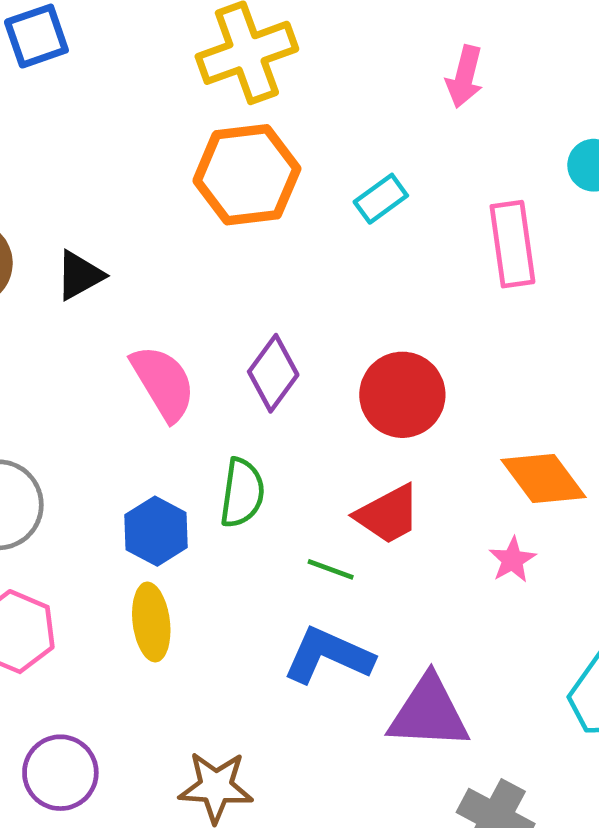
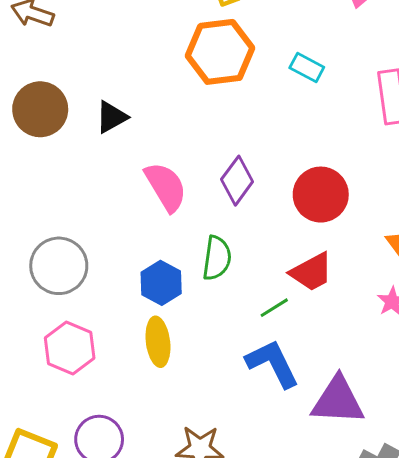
cyan rectangle: (381, 199) -> (307, 67), turned 64
green line: (331, 569) -> (274, 308), turned -52
blue L-shape: (328, 655) -> (273, 363), turned 40

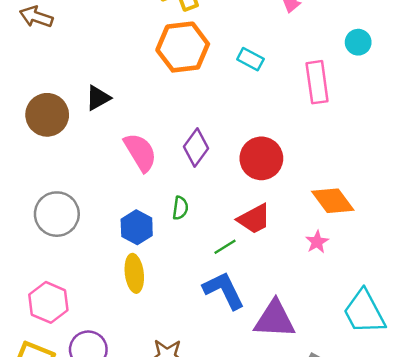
brown circle: (40, 109) -> (47, 115), moved
green semicircle: (217, 258) -> (180, 208), size x0.7
pink hexagon: (70, 348) -> (48, 302), moved

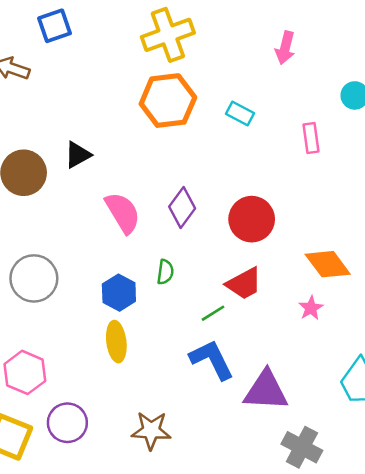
pink rectangle: (317, 82) -> (311, 138), size x0.7

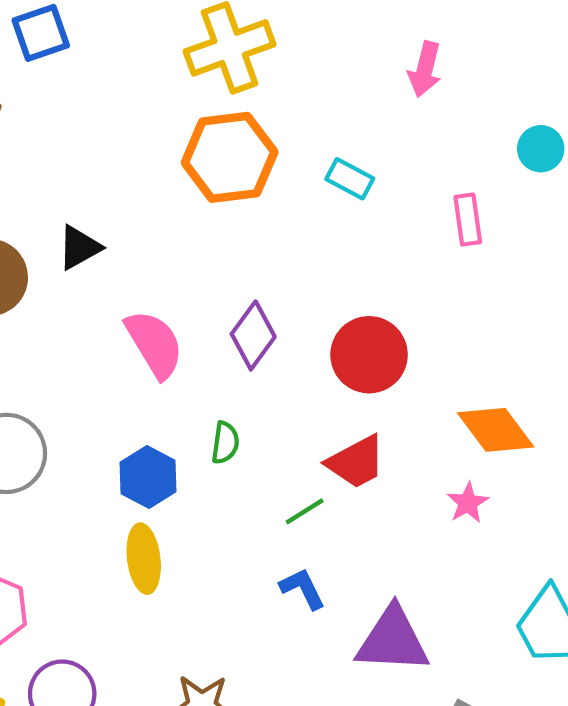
blue L-shape: (212, 360) -> (303, 589), size x0.6

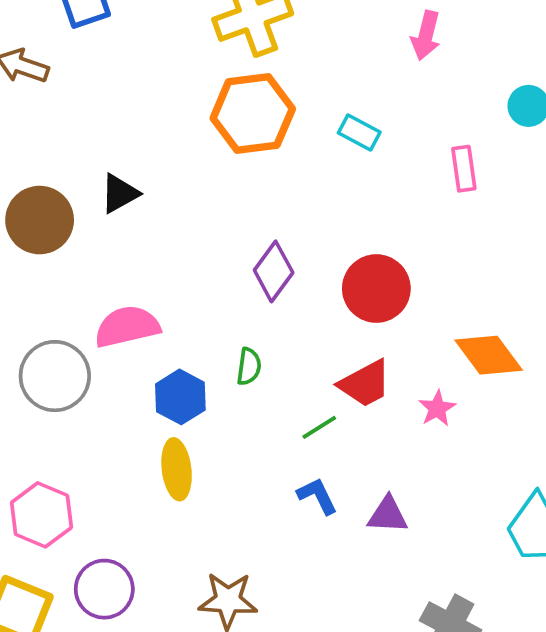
pink semicircle: (154, 344) -> (127, 327), moved, turned -72
pink star: (468, 503) -> (437, 408), moved
purple triangle: (393, 640) -> (388, 515), moved, size x0.6

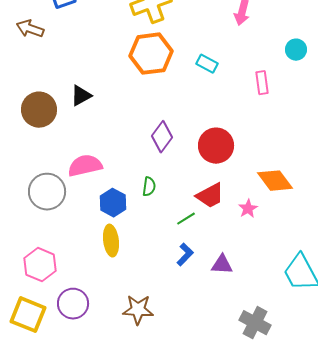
blue L-shape: (317, 496) -> (185, 255), turned 70

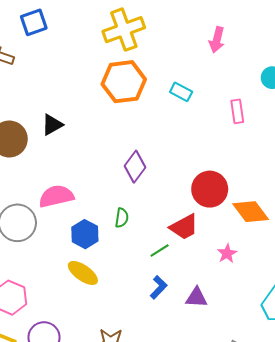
red circle: (216, 146) -> (210, 189), moved
pink star: (248, 209) -> (227, 254), moved
yellow ellipse: (111, 241) -> (83, 273), turned -48

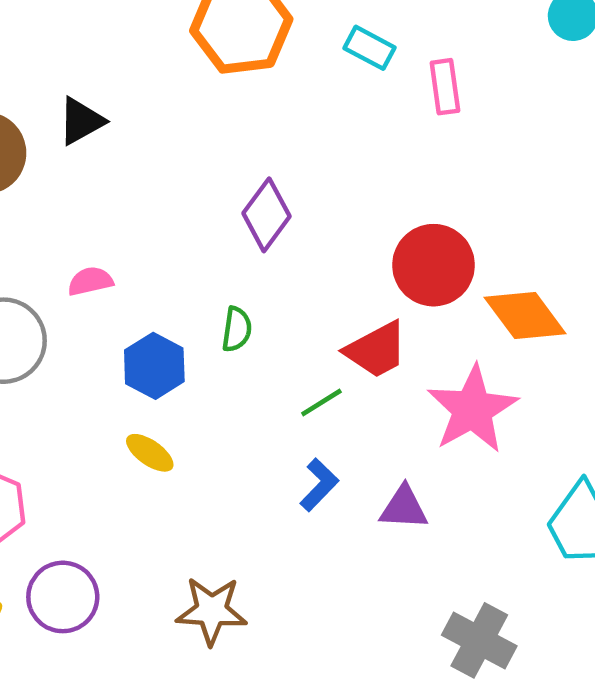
pink rectangle: (237, 111) -> (445, 87), moved
pink semicircle: (56, 196) -> (90, 281), size x0.6
pink star: (227, 254) -> (472, 409), size x2.0
yellow ellipse: (83, 273) -> (150, 453), size x0.7

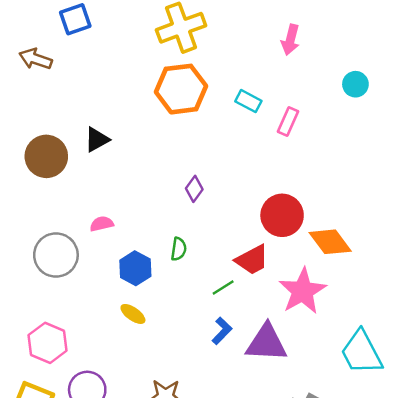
pink rectangle: (445, 87) -> (288, 121), turned 32
purple diamond: (266, 215) -> (194, 189), size x0.7
purple triangle: (404, 508) -> (266, 343), size x1.6

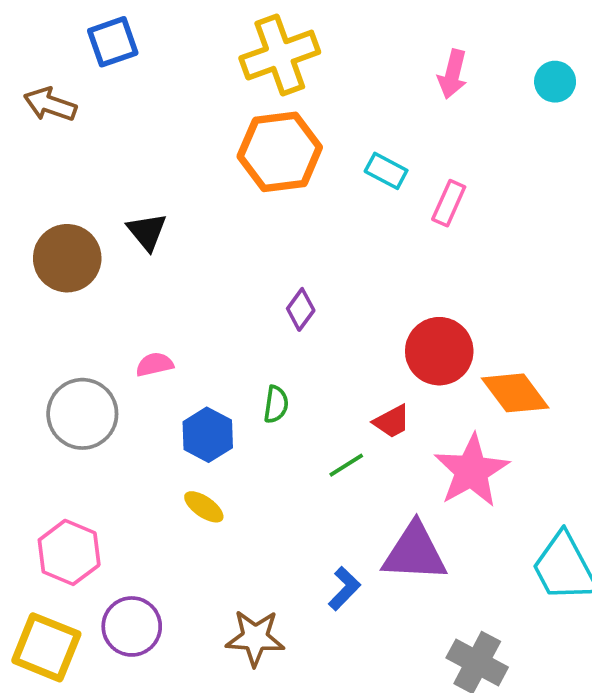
cyan circle: (355, 84) -> (555, 82), moved
black triangle: (97, 140) -> (147, 232), turned -40
red trapezoid: (252, 260) -> (392, 421), size x0.7
blue L-shape: (222, 331) -> (344, 588), moved

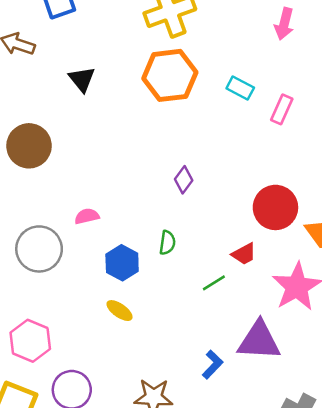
black triangle: (147, 232) -> (82, 79), moved

